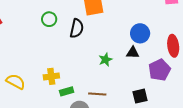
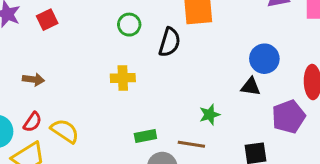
green star: (105, 60) -> (210, 115), moved
yellow cross: (51, 76) -> (123, 78), moved
yellow semicircle: (16, 82) -> (65, 131), moved

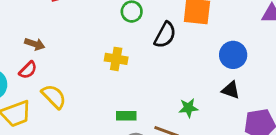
blue circle: (264, 59) -> (233, 55), moved
red semicircle: (33, 122) -> (28, 70), moved

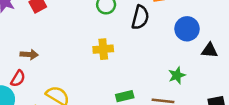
blue circle: (233, 55) -> (187, 29), moved
red semicircle: (28, 70) -> (18, 78), moved

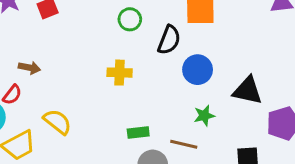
blue circle: (187, 29) -> (198, 70), moved
black triangle: (210, 50) -> (247, 91), size x1.5

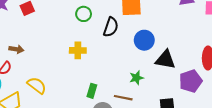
blue circle: (198, 70) -> (144, 40), moved
green rectangle: (138, 133) -> (92, 91), turned -64

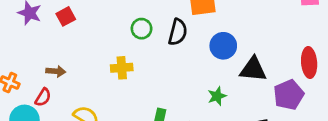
green circle: (84, 14) -> (142, 29), moved
yellow cross: (78, 50) -> (122, 68), moved

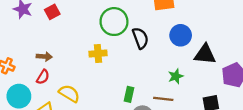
green circle: (142, 29) -> (114, 22), size x1.6
black semicircle: (178, 32) -> (140, 38), moved, turned -35
red semicircle: (43, 97) -> (43, 77), moved

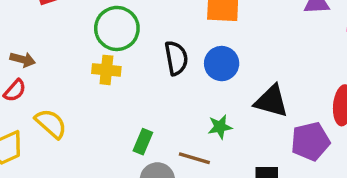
green circle: (114, 22) -> (117, 28), moved
blue circle: (181, 35) -> (222, 64), moved

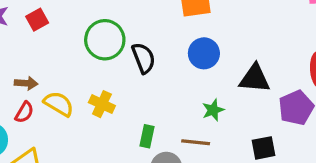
black semicircle: (176, 58) -> (144, 58), moved
yellow cross: (106, 70) -> (102, 104), moved, turned 30
yellow semicircle: (51, 124) -> (59, 104), moved

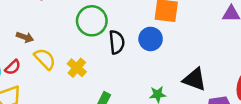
blue circle: (204, 53) -> (151, 39), moved
red semicircle: (24, 112) -> (13, 67), moved

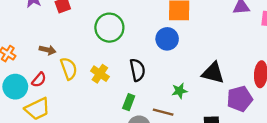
black semicircle: (117, 42) -> (137, 70), moved
yellow semicircle: (45, 59) -> (69, 69), turned 30

